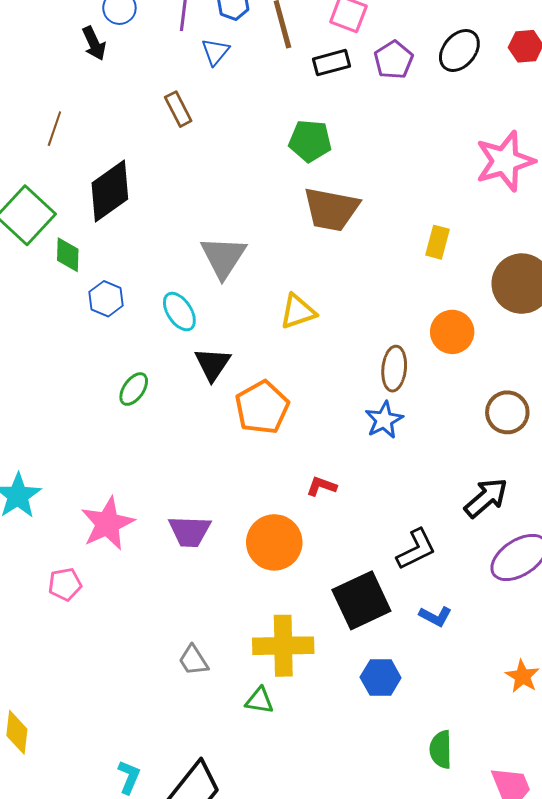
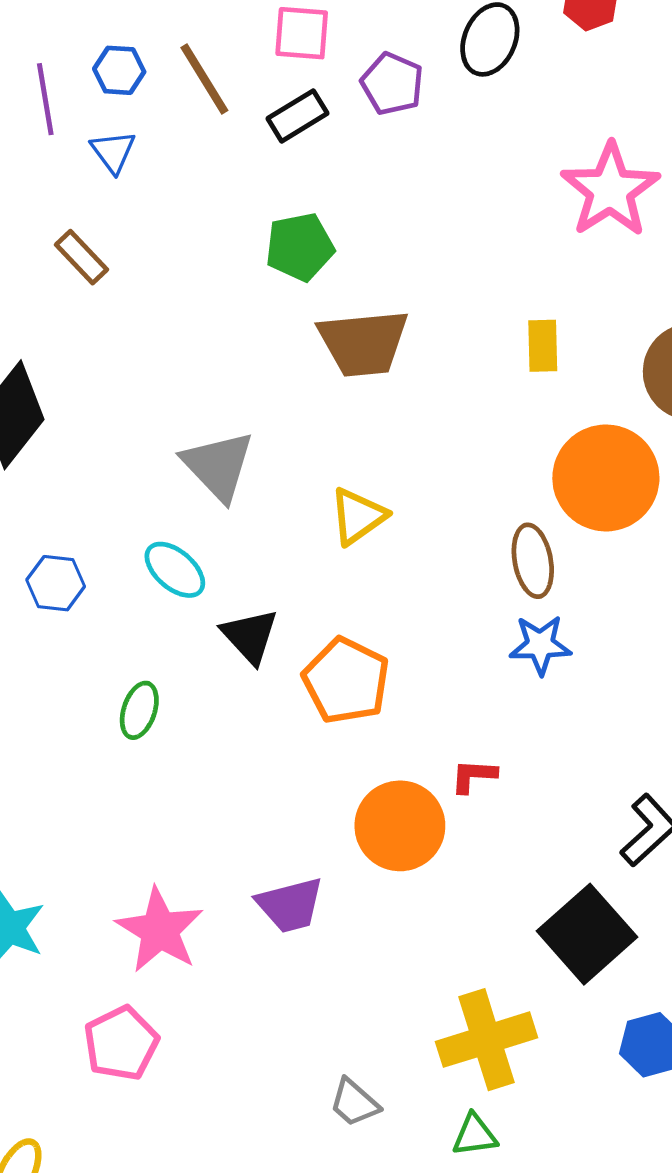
orange circle: (452, 332) -> (606, 478), size x1.5
blue star: (384, 420) -> (540, 645), turned -30
orange circle: (274, 542) -> (400, 826), moved
pink pentagon: (65, 584) -> (121, 1043), size x1.4

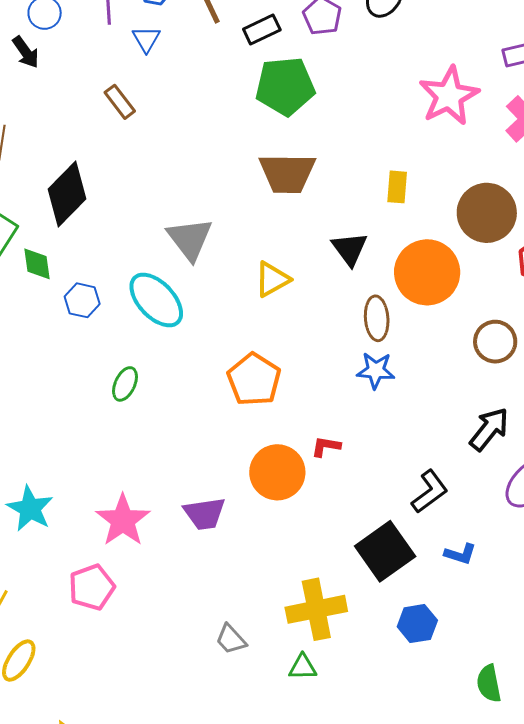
green pentagon: (300, 247) -> (285, 86), moved, size x1.4
cyan ellipse: (175, 570) -> (156, 300), size x1.5
black triangle: (250, 636) -> (350, 249), moved

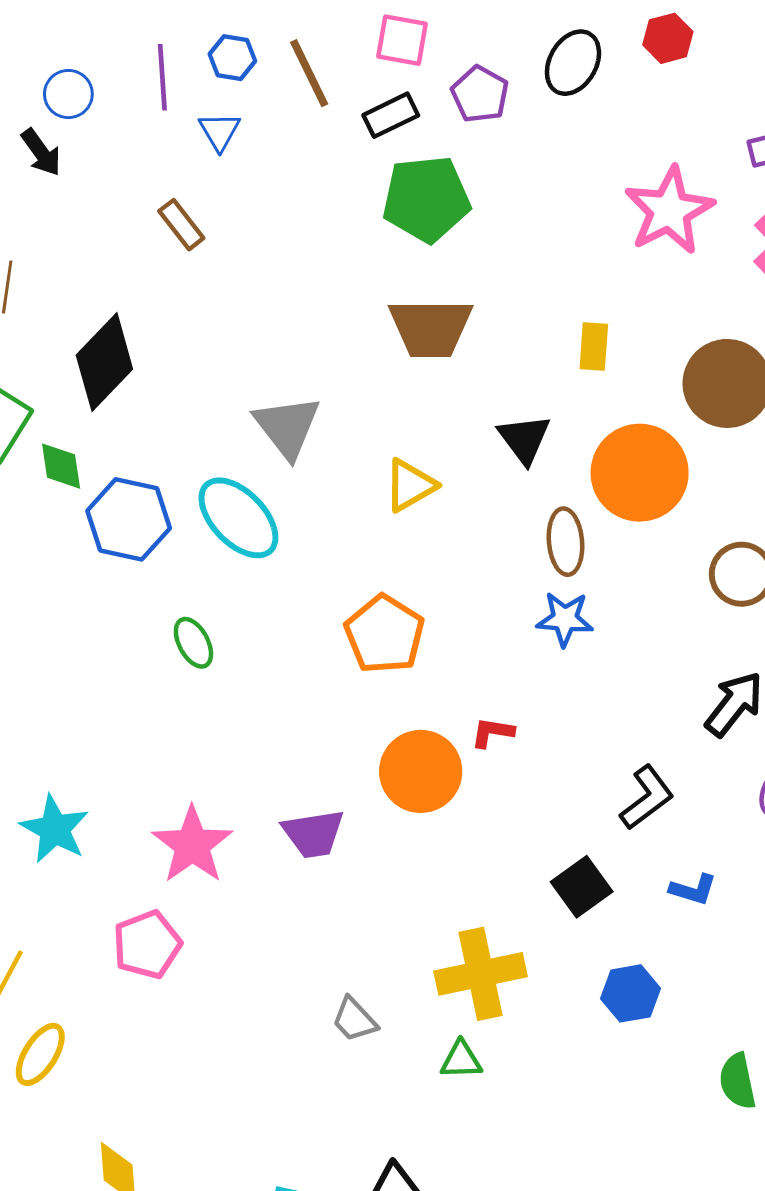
blue hexagon: (82, 300) -> (129, 519), size x1.6
green ellipse: (125, 384) -> (193, 643), turned -52
black square: (385, 551) -> (582, 887), size x0.7

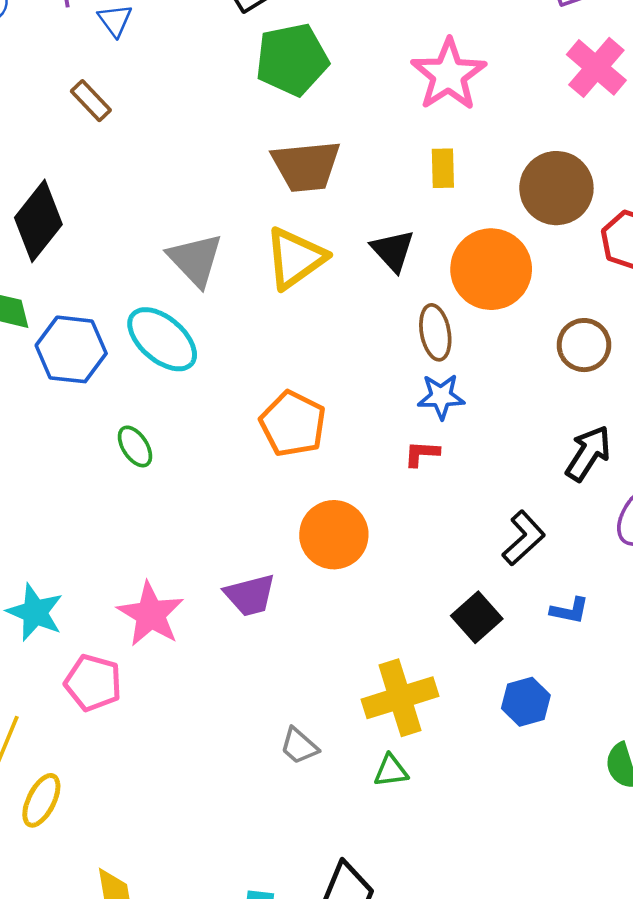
pink star: (669, 211) -> (449, 75), moved
yellow triangle: (410, 485) -> (295, 258), moved, size x1.4
red L-shape: (492, 732) -> (422, 454), moved
pink pentagon: (147, 945) -> (93, 683), moved, turned -30

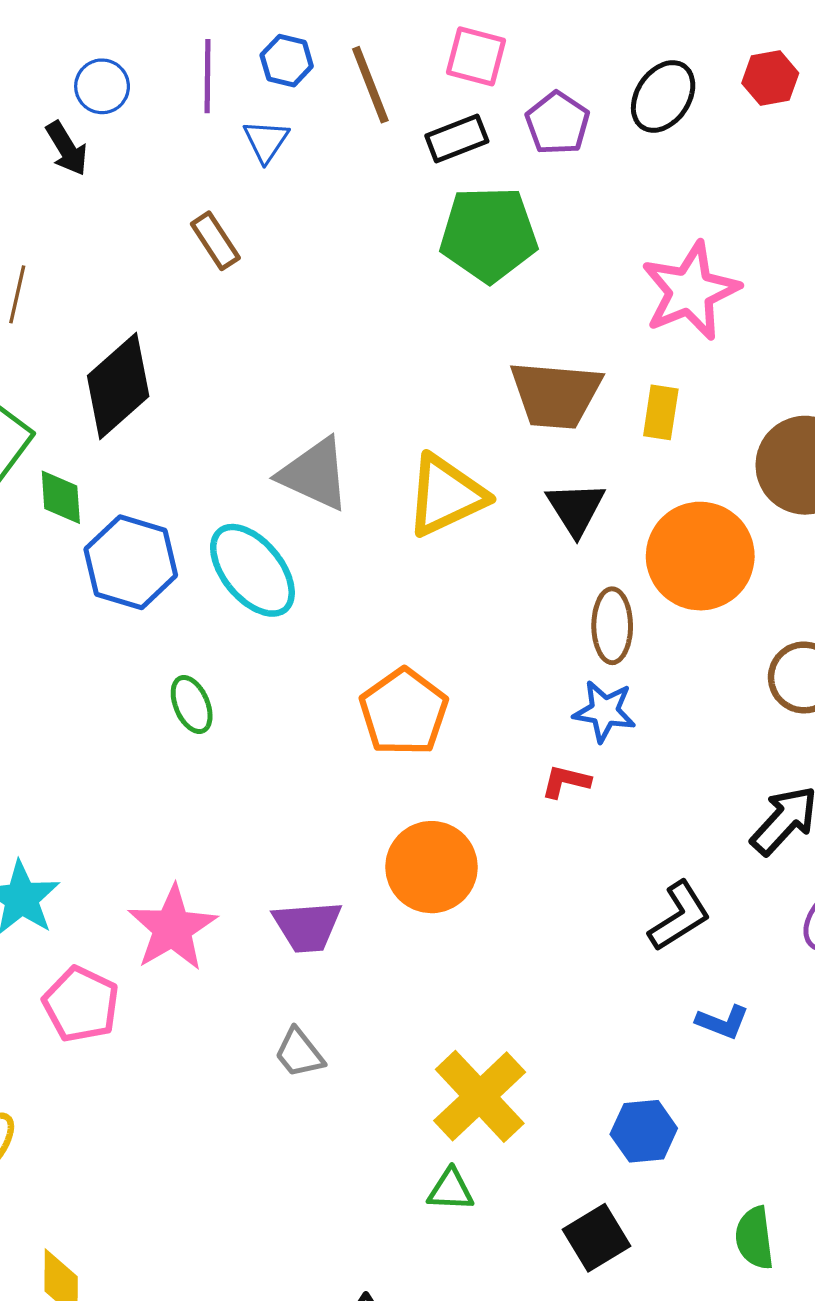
brown trapezoid: (306, 166) -> (556, 395), moved
gray triangle: (195, 260) -> (315, 474), turned -32
black square: (477, 617) -> (596, 1238), moved
yellow cross: (400, 698) -> (480, 1096), turned -36
gray trapezoid: (299, 746) -> (299, 1053), moved

